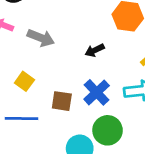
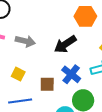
black arrow: (95, 50) -> (65, 44), size x1.6

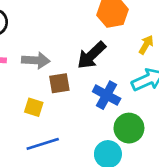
brown square: (47, 84) -> (59, 83), moved

